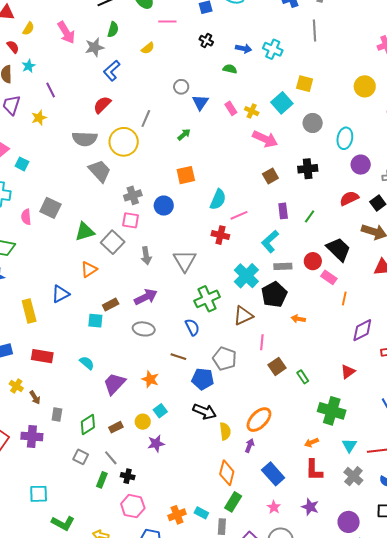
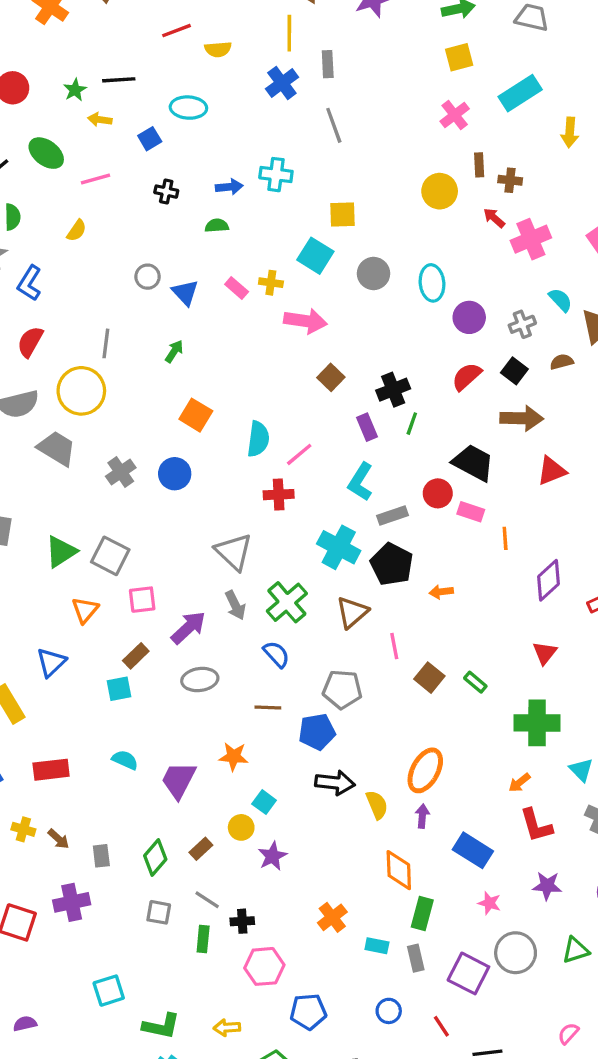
black cross: (308, 169) -> (393, 390), moved
orange square: (186, 175) -> (196, 415), turned -30
pink square: (131, 220) -> (142, 600), moved
gray arrow: (146, 256) -> (235, 605), moved
orange cross: (177, 515) -> (332, 917), moved

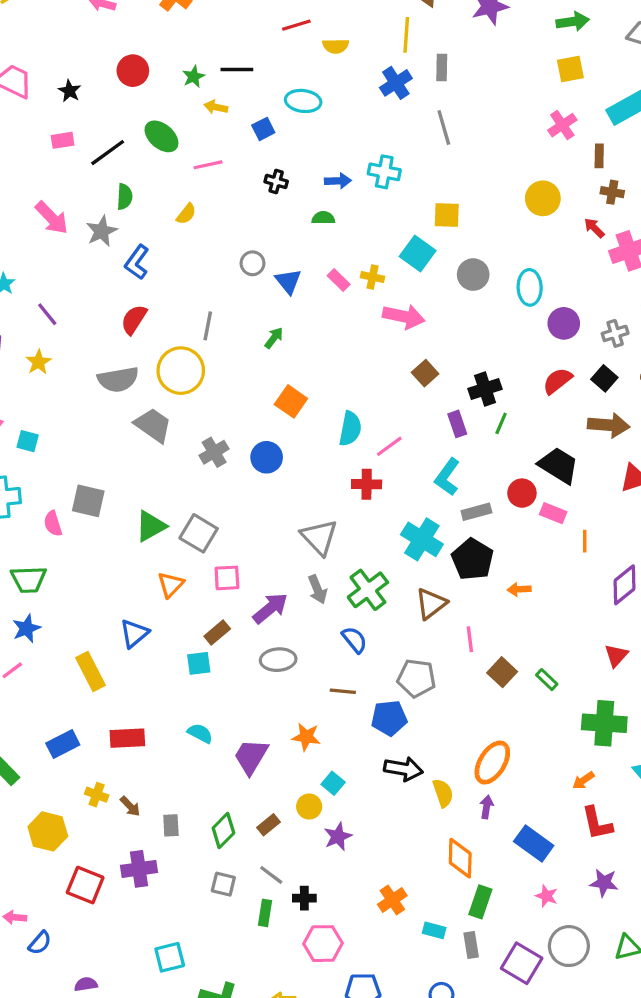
brown rectangle: (479, 165) -> (599, 156), moved

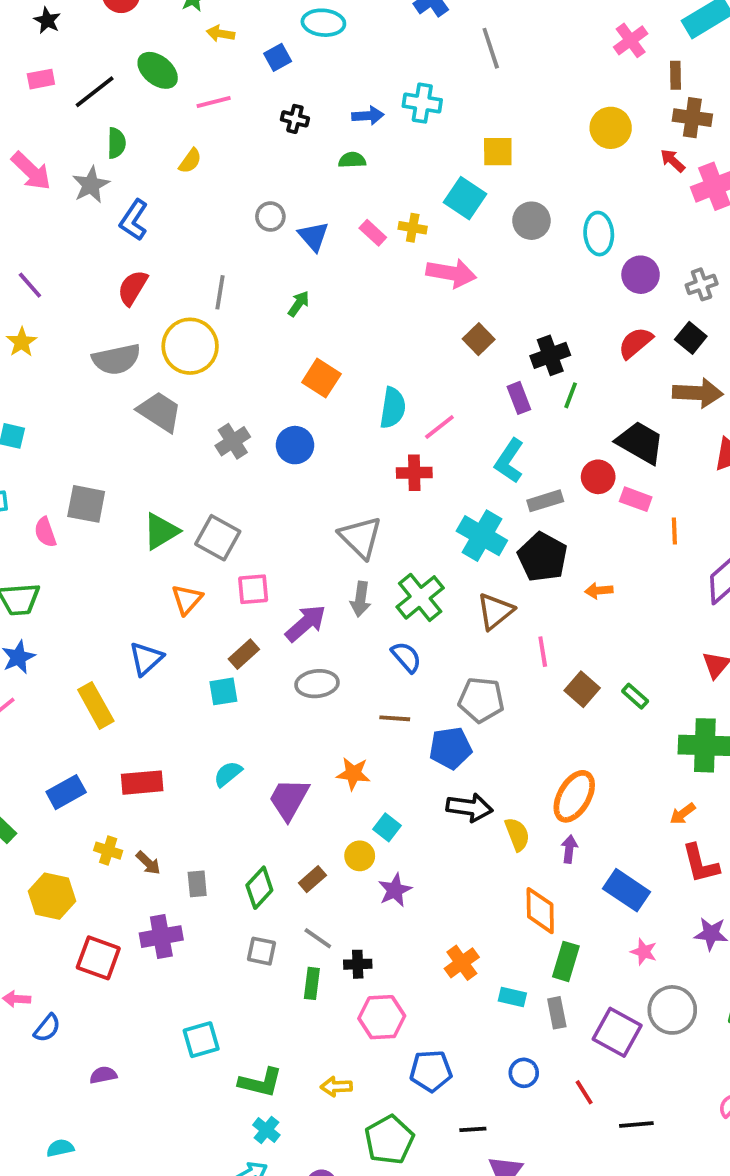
brown cross: (612, 192) -> (692, 118), size x1.4
gray arrow: (317, 589) -> (361, 599), turned 32
cyan semicircle: (200, 733) -> (228, 774), turned -65

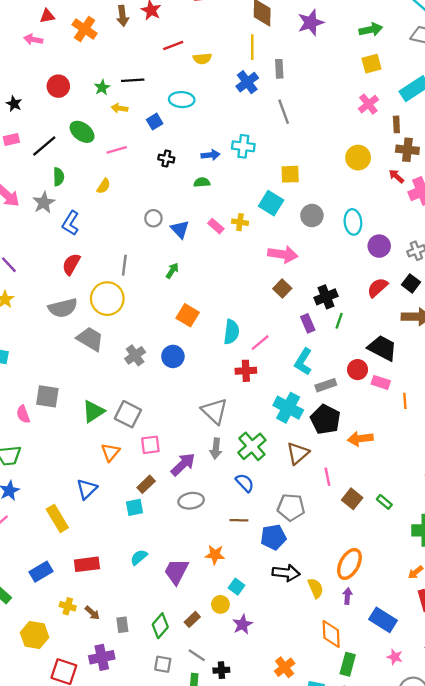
pink arrow: (451, 273) -> (283, 254), moved
orange arrow: (599, 591) -> (360, 439), size x1.5

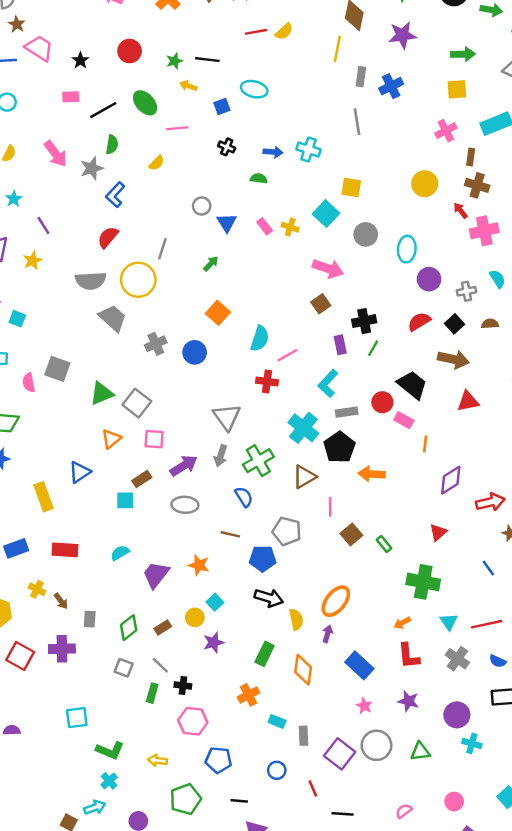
yellow semicircle: (202, 59) -> (284, 31), moved, turned -48
blue cross: (247, 82) -> (391, 86), moved
green rectangle: (348, 664) -> (265, 654), moved

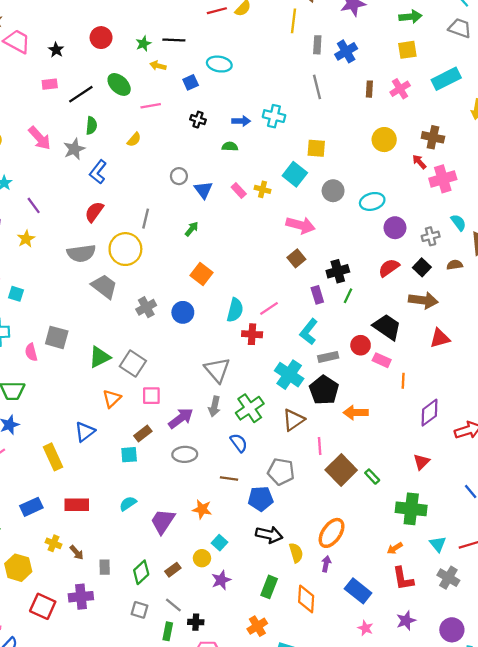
brown rectangle: (471, 157) -> (369, 89), moved
cyan ellipse: (407, 249) -> (372, 201), turned 75
cyan semicircle: (260, 339) -> (235, 310), moved
brown square: (351, 534) -> (341, 470), size x1.5
purple star: (408, 701) -> (406, 621), turned -30

